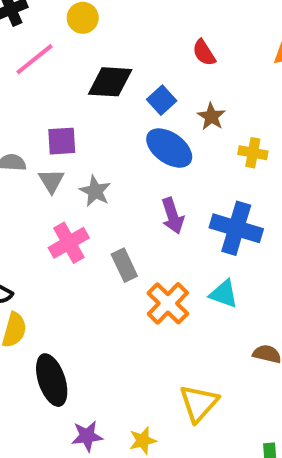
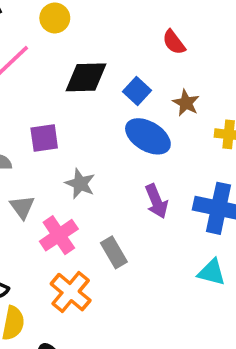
gray triangle: (51, 181) -> (22, 207), moved
orange cross: (168, 303) -> (71, 292), moved

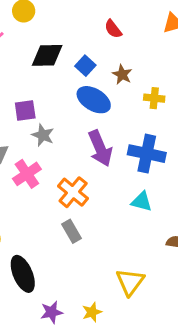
purple square: (44, 138) -> (25, 110), moved
purple arrow: (156, 201) -> (100, 148), size x1.4
gray rectangle: (114, 252) -> (72, 231), moved
orange cross: (71, 292) -> (73, 192), moved

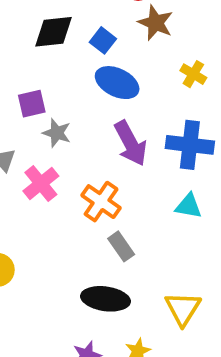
brown star: (122, 74) -> (156, 23), moved, size x1.4
yellow cross: (154, 98) -> (193, 74), turned 30
gray rectangle: (72, 231) -> (121, 246), moved
black ellipse: (23, 274) -> (106, 299), moved, turned -54

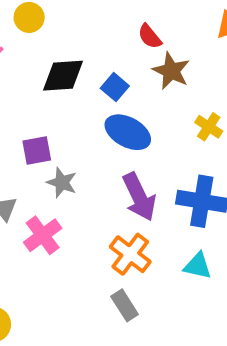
orange cross: (101, 202) -> (130, 254), moved

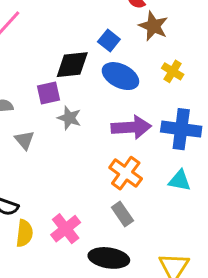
black diamond: (63, 76) -> (72, 65), moved
yellow cross: (209, 127) -> (173, 71), moved
purple arrow: (139, 197) -> (131, 127), turned -66
pink cross: (43, 235) -> (66, 229), moved

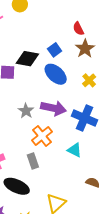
gray star: (69, 118) -> (26, 111), moved

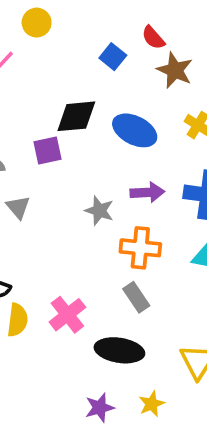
blue square: (55, 50) -> (113, 57), moved
purple arrow: (53, 108) -> (147, 192), size x0.7
orange cross: (42, 136) -> (140, 248), turned -30

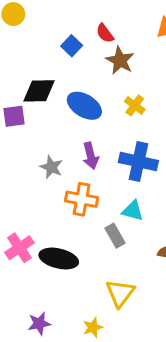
purple arrow: (147, 192) -> (91, 156), turned 75
gray rectangle: (136, 297) -> (115, 236), moved
black ellipse: (119, 350) -> (59, 259), moved
yellow star: (152, 404) -> (93, 327), moved

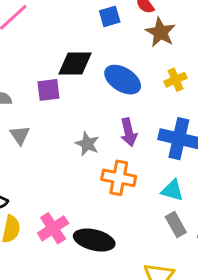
blue square: (72, 46) -> (110, 16), turned 30
yellow cross: (135, 105) -> (176, 80), turned 30
gray rectangle: (115, 236) -> (176, 225), moved

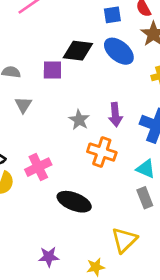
blue ellipse: (123, 80) -> (119, 51), moved
pink cross: (53, 228) -> (38, 167), moved

